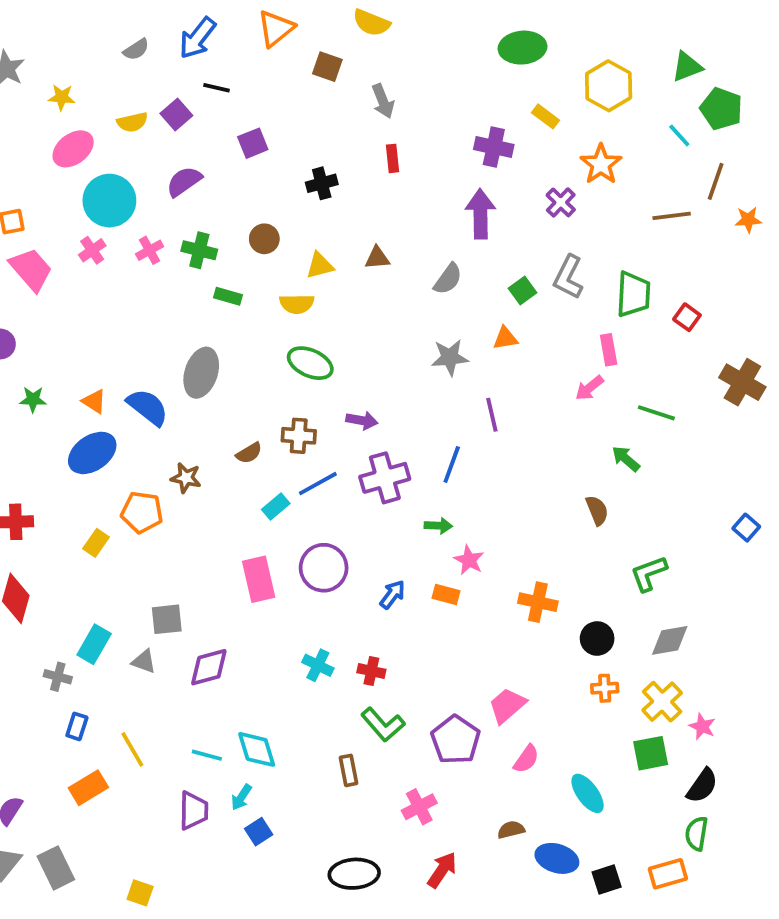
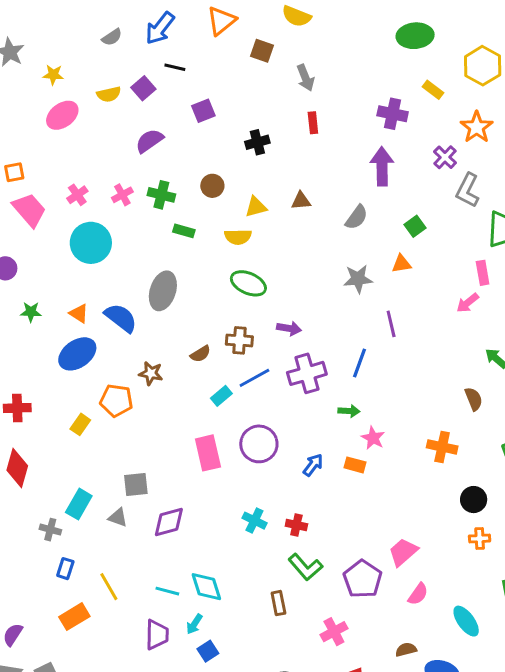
cyan circle: (109, 201) -> (91, 243), moved
gray L-shape: (568, 277) -> (468, 190), moved
orange cross: (538, 602) -> (442, 447), moved

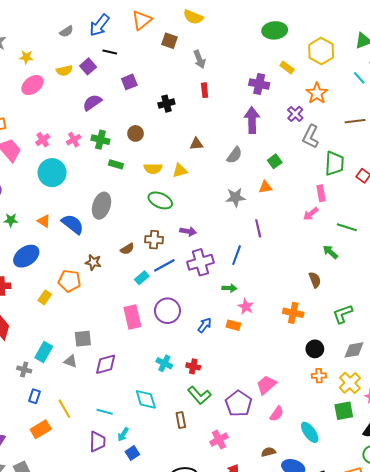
yellow triangle: (256, 207) -> (180, 171), moved
blue ellipse: (77, 354) -> (26, 256), moved
cyan diamond: (206, 587) -> (146, 399), moved

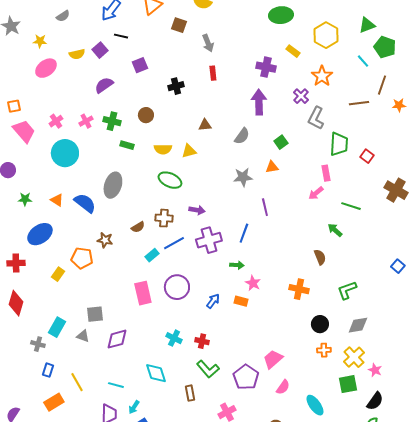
gray semicircle: (66, 31) -> (63, 16), moved

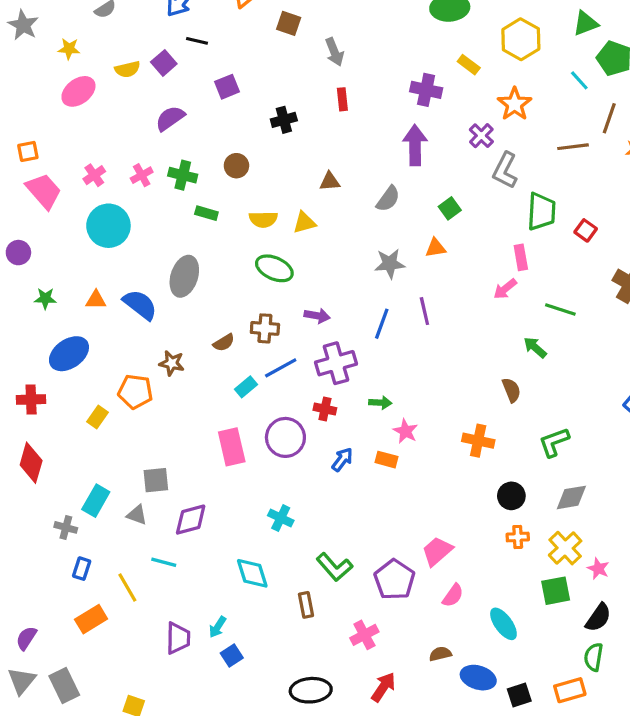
orange triangle: (57, 200) -> (96, 300), turned -32
blue line: (244, 233) -> (382, 324), moved
red cross: (202, 341) -> (325, 409), moved
cyan line: (116, 385) -> (164, 562), moved

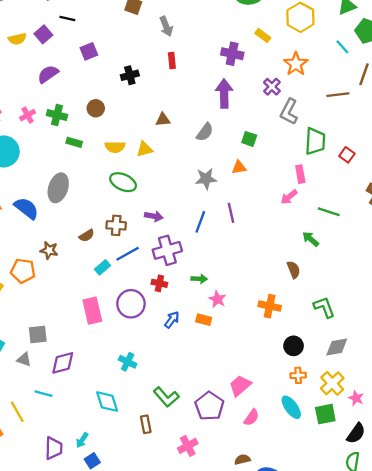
green square: (450, 208) -> (249, 139), turned -35
green L-shape: (554, 442) -> (324, 307), turned 90
cyan ellipse: (503, 624) -> (291, 407), moved

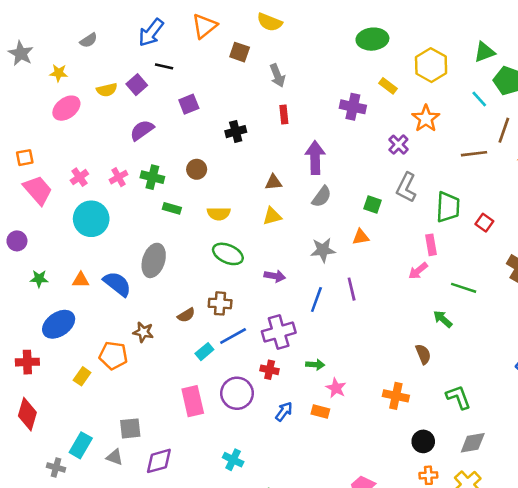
purple arrow: (224, 93) -> (315, 158), moved
gray L-shape: (289, 112) -> (406, 188), moved
yellow triangle: (145, 149) -> (272, 216), moved
purple arrow: (154, 216) -> (275, 276), moved

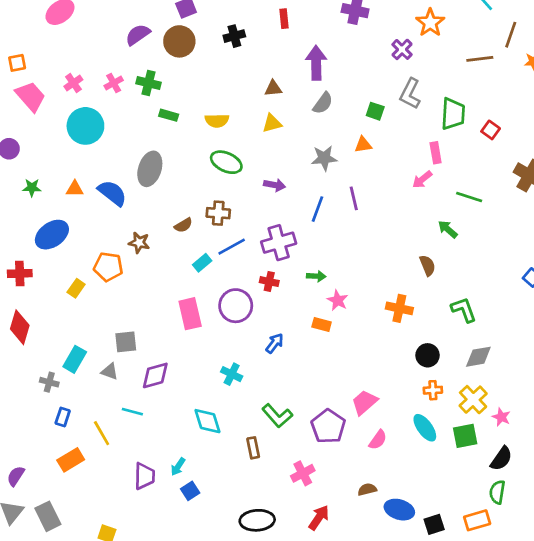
brown circle: (197, 169) -> (179, 41), moved, size x1.5
blue arrow: (284, 411) -> (275, 343), moved

